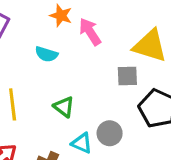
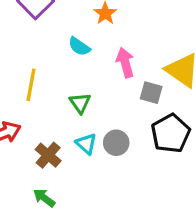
pink arrow: (90, 32) -> (125, 63), moved

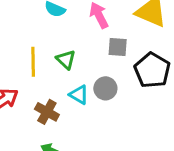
yellow line: (31, 85) -> (33, 62), moved
gray square: (151, 93) -> (118, 47), moved

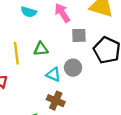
green triangle: (66, 60) -> (41, 49), turned -42
brown cross: (47, 112) -> (56, 101), moved

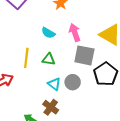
cyan semicircle: (29, 12) -> (48, 33), moved
gray square: (79, 35) -> (84, 55), size x1.5

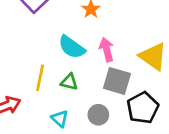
cyan semicircle: (48, 33) -> (72, 47), size x1.5
cyan triangle: (54, 84) -> (60, 119), moved

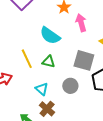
pink arrow: (107, 50) -> (81, 23), moved
yellow line: (40, 78) -> (27, 59), turned -36

